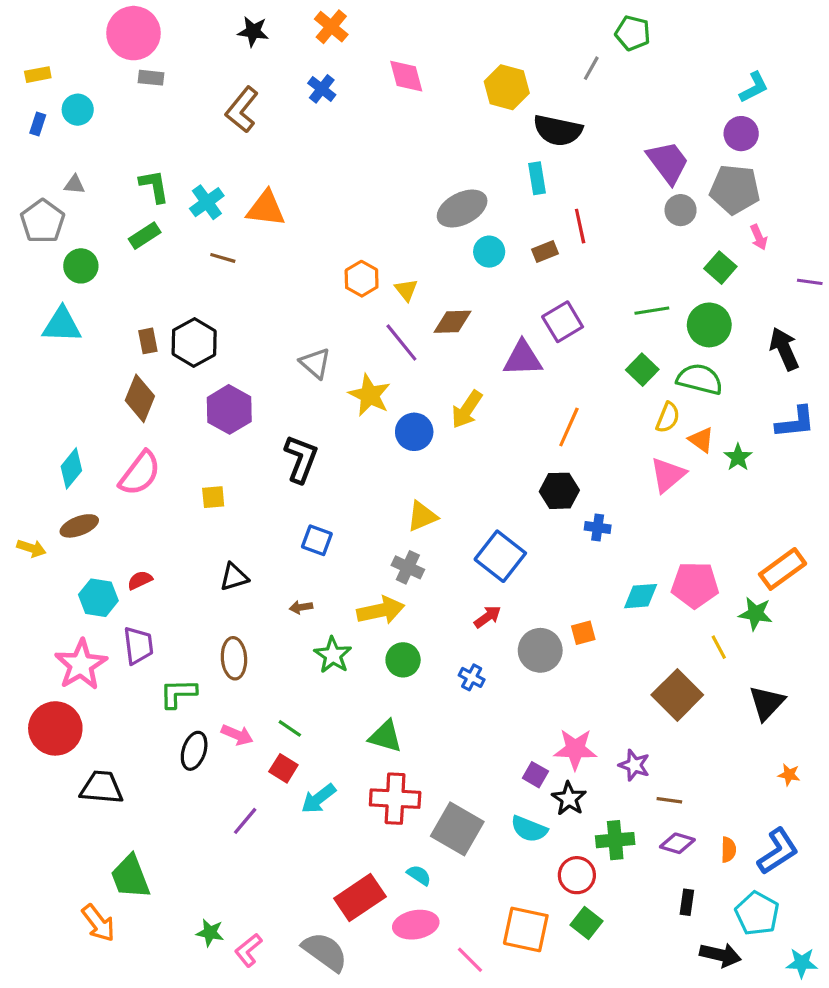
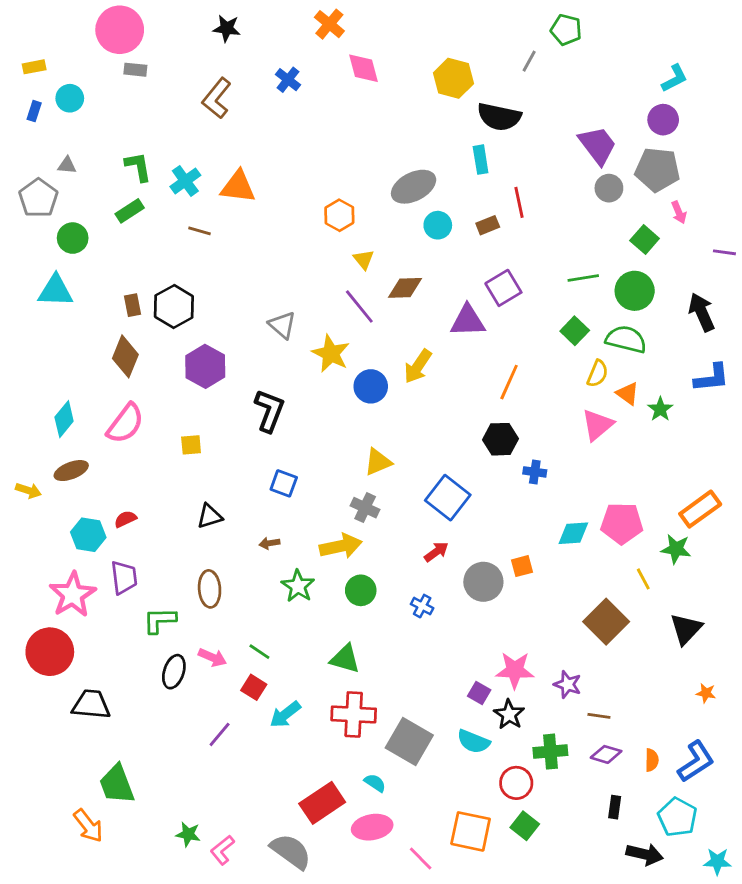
orange cross: (331, 27) -> (329, 24), moved
orange hexagon: (362, 279) -> (339, 215), moved

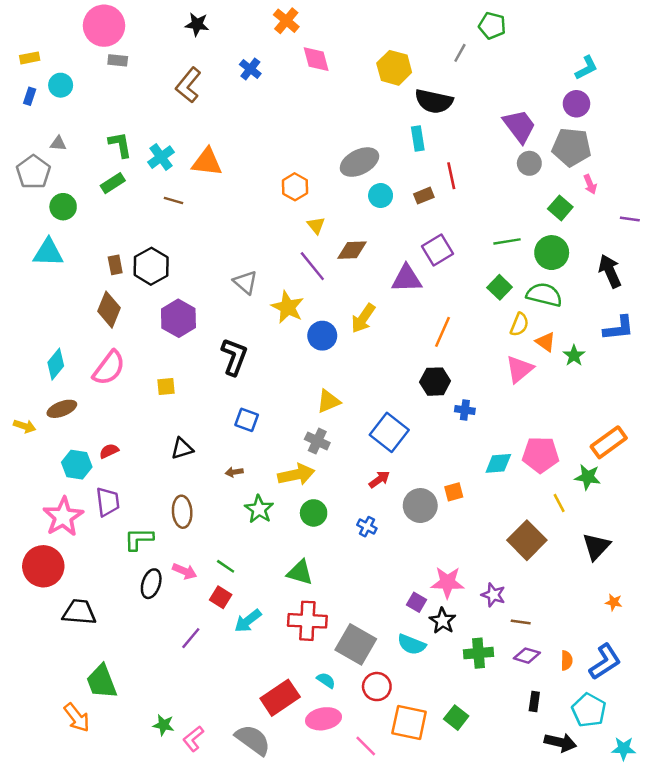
red circle: (516, 783) -> (377, 687), moved

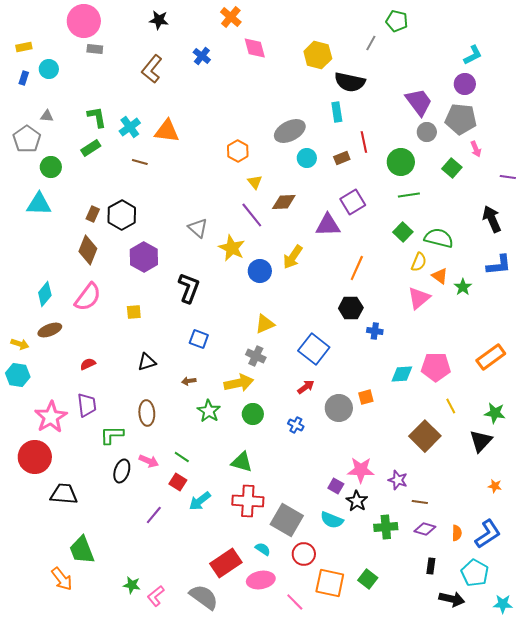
green circle: (552, 253) -> (401, 162), moved
brown rectangle: (115, 265) -> (93, 214), turned 35
cyan hexagon: (77, 465) -> (18, 375), moved
green star: (588, 477) -> (495, 413), moved

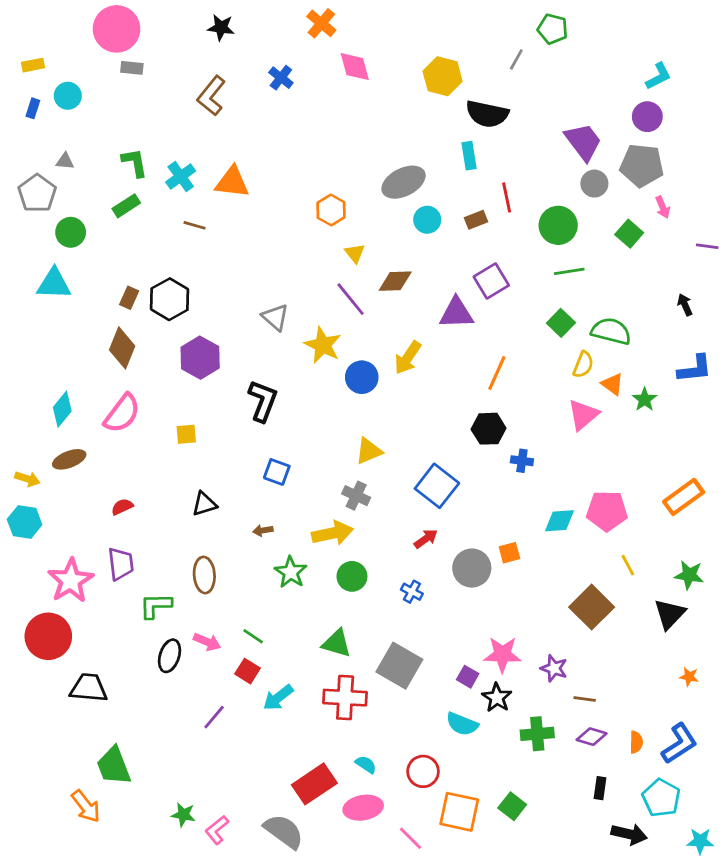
black arrow: (492, 219) -> (685, 305), size x0.6
gray square: (287, 520) -> (399, 666), moved

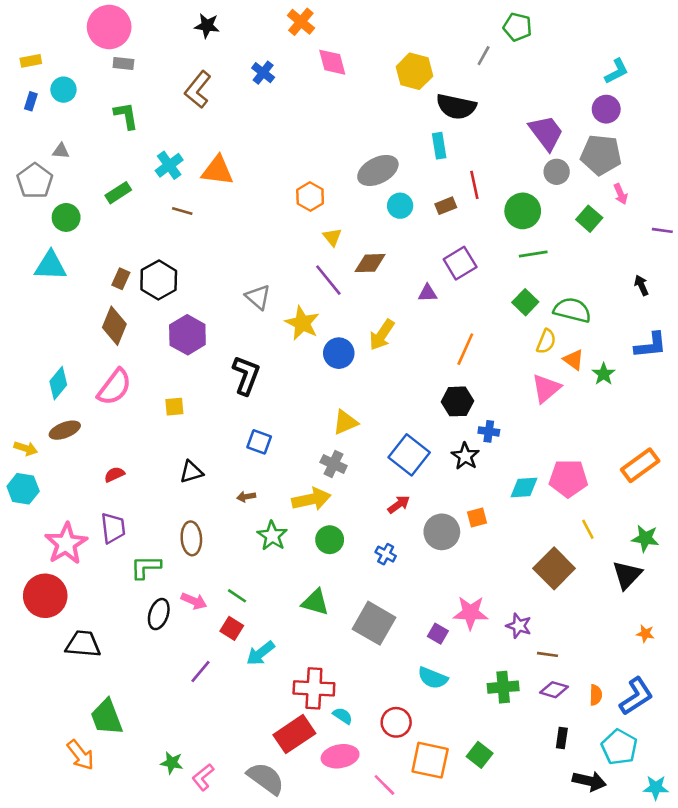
green L-shape: (135, 163) -> (126, 116), moved
purple triangle: (456, 313) -> (427, 293), size x0.6
red cross: (345, 698) -> (314, 688), moved
black star: (497, 698) -> (465, 456), moved

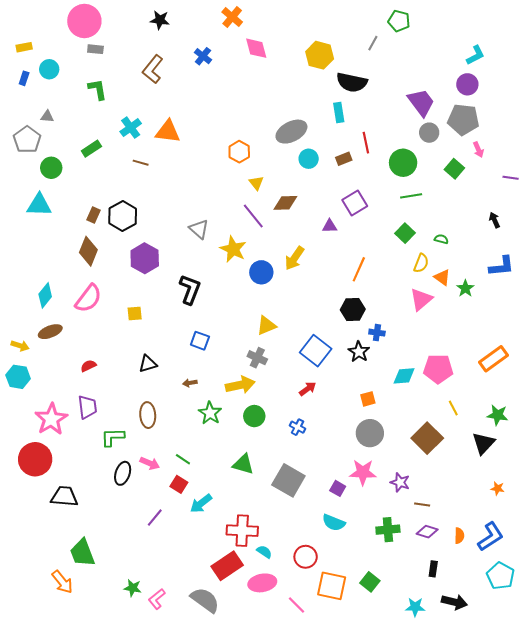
green semicircle: (572, 310) -> (441, 239), size x0.5
gray circle: (442, 532) -> (370, 433), moved
cyan pentagon: (619, 747) -> (501, 576), moved
cyan star: (656, 788) -> (415, 607), moved

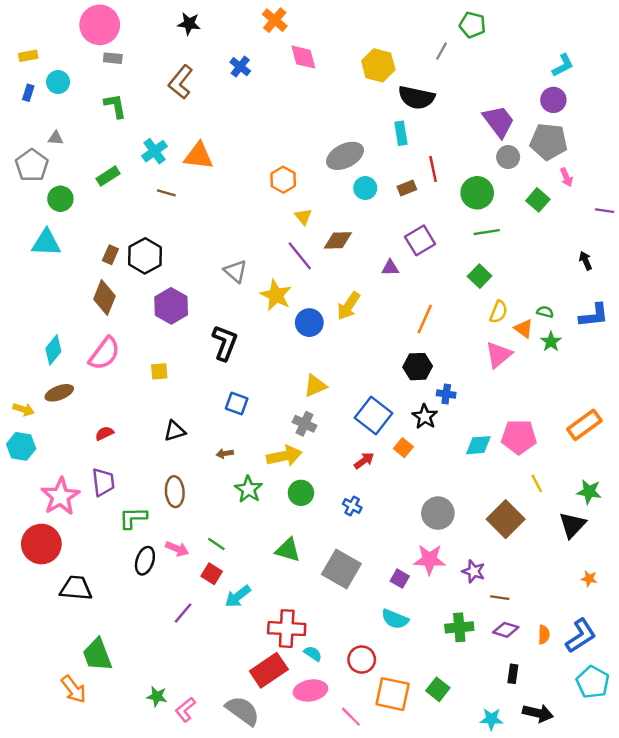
green semicircle: (441, 239) -> (545, 312), moved
orange square: (368, 399) -> (403, 448), moved, turned -35

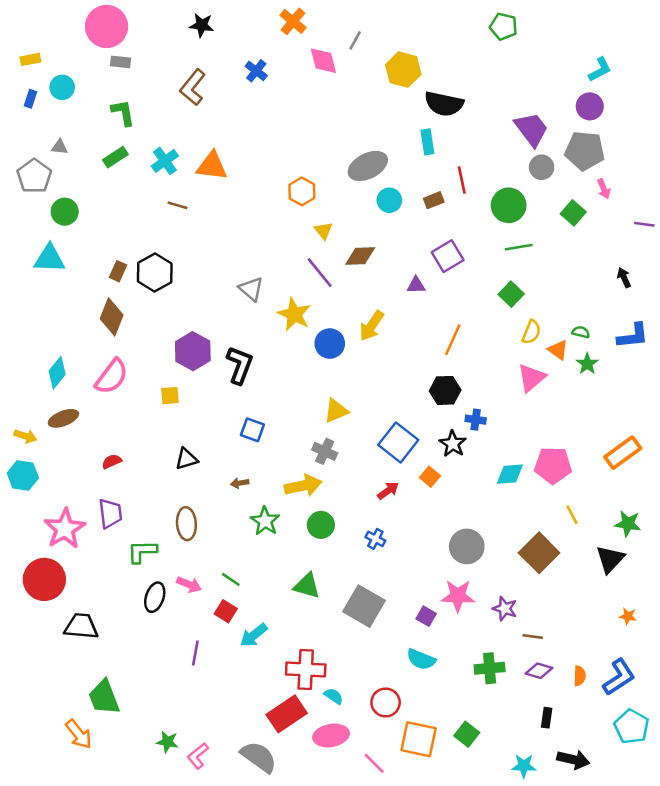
gray line: (441, 51) -> (355, 40), moved
green rectangle: (108, 176) -> (115, 157), moved
purple hexagon: (171, 306) -> (193, 351), moved
purple line: (183, 613) -> (195, 653), turned -30

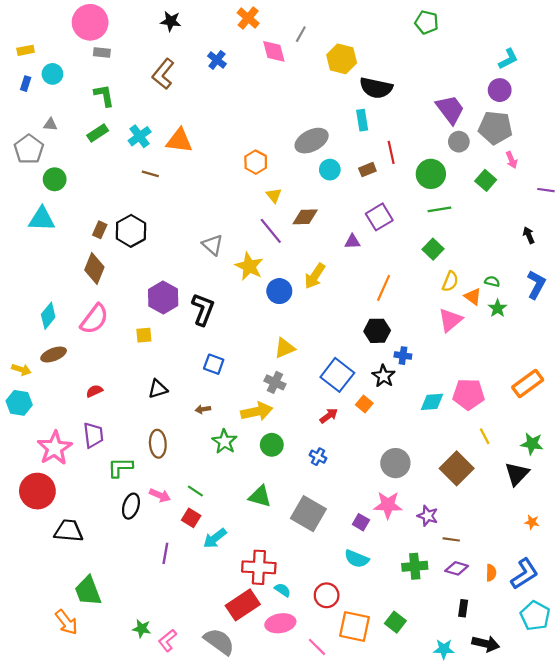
blue L-shape: (633, 336) -> (536, 285), turned -56

